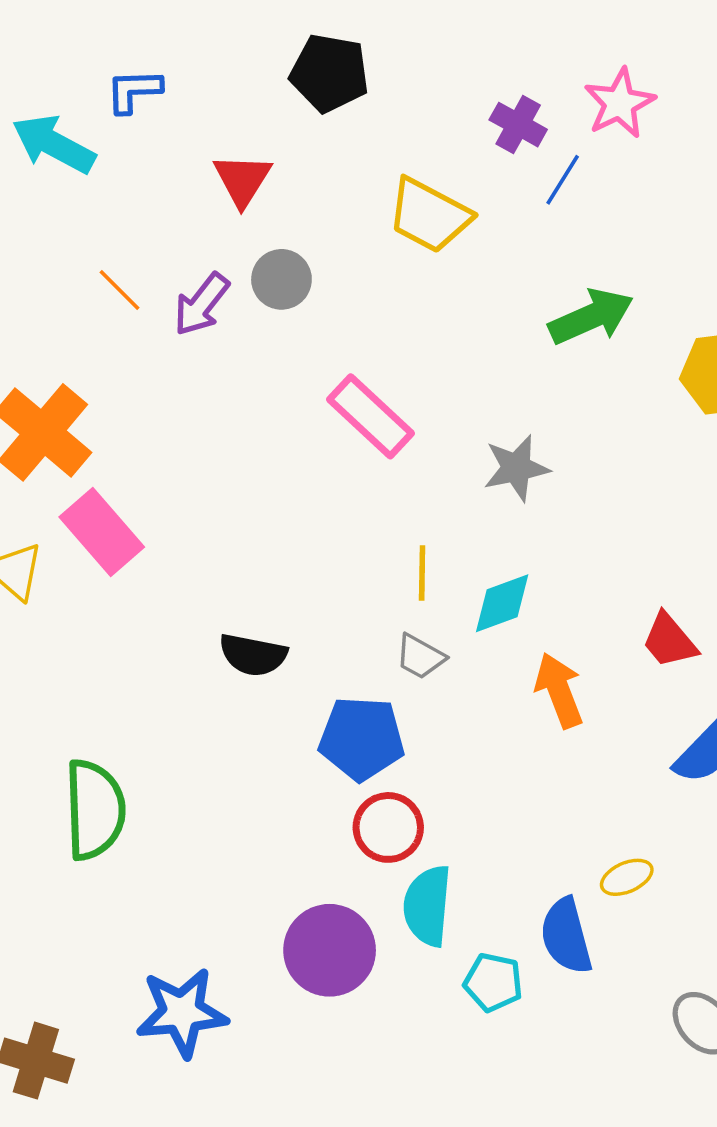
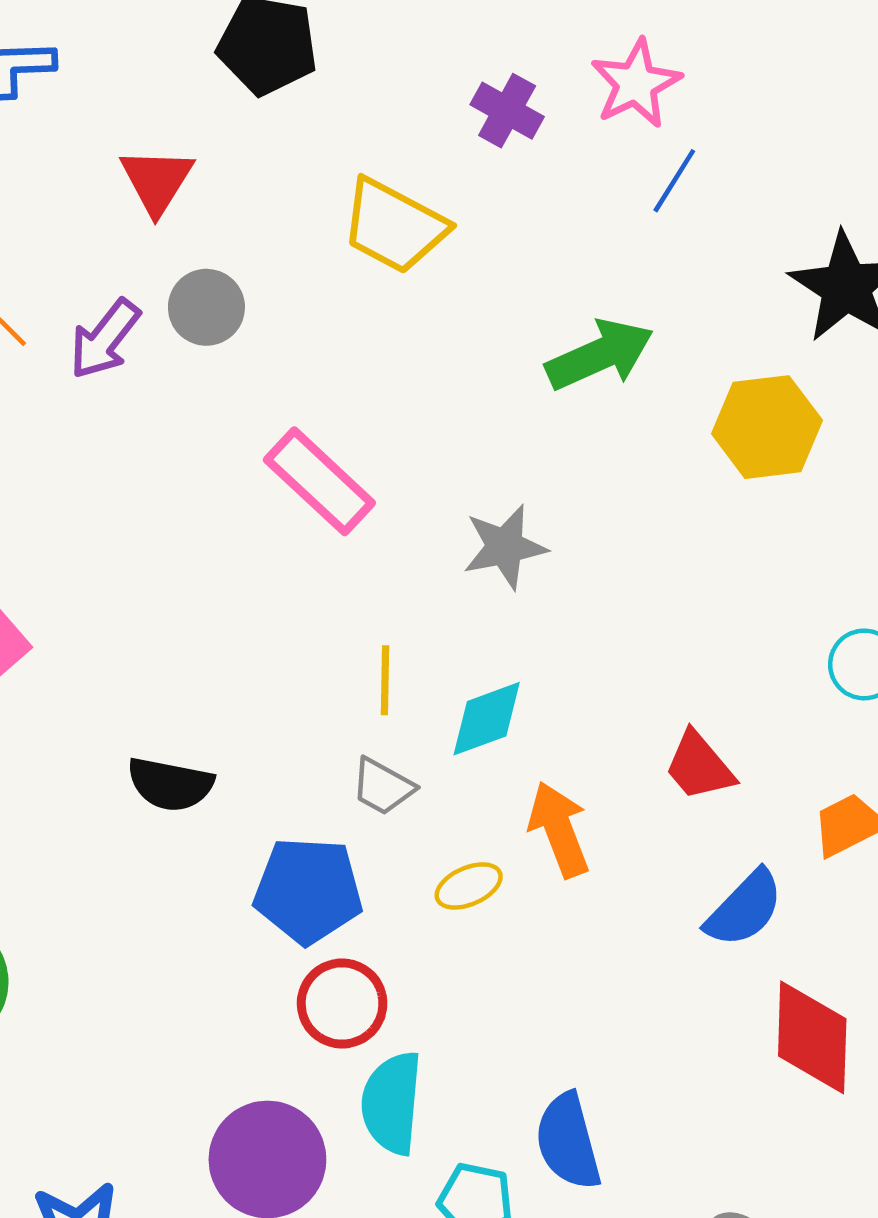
blue line: (563, 180) -> (674, 181), moved
yellow ellipse: (627, 877) -> (469, 886), moved

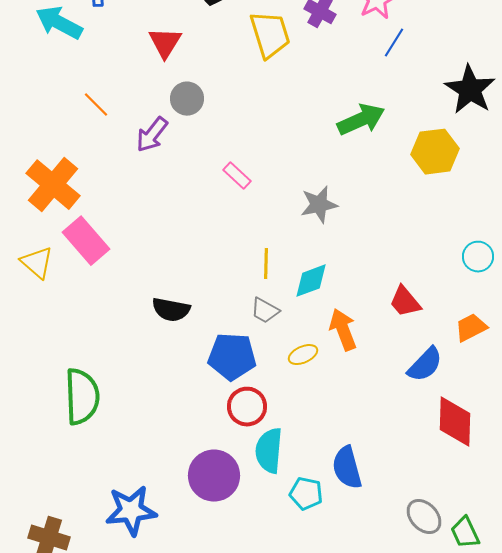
yellow trapezoid: (394, 226) -> (270, 35), moved, turned -135
purple arrow: (105, 339) -> (152, 135), moved
pink rectangle: (319, 481) -> (237, 176), size x0.6

